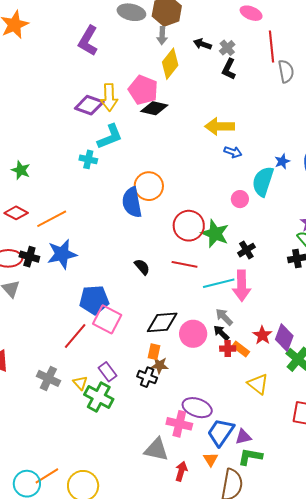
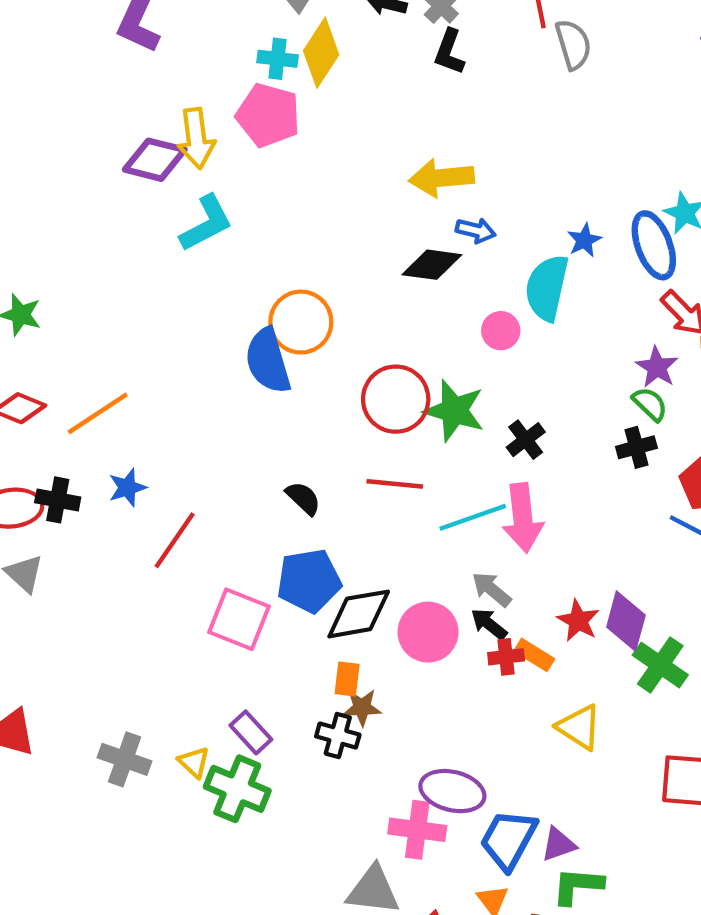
black diamond: (154, 108) -> (432, 265), moved
cyan cross: (88, 159) -> (278, 59), moved
blue star: (62, 254) -> (127, 488), size x0.6
blue pentagon: (94, 300) -> (309, 581), moved
red line: (75, 336) -> (175, 540), moved

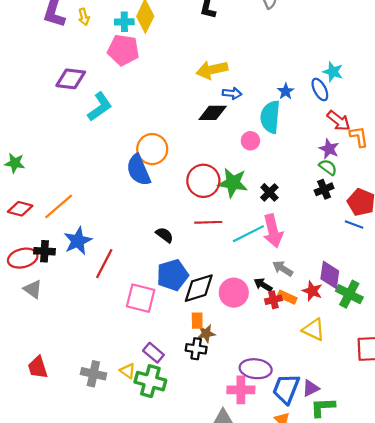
yellow arrow: (196, 138) -> (84, 17), moved, size x0.6
blue ellipse: (654, 245) -> (320, 89), size x0.7
blue star: (127, 488) -> (78, 241), size x1.5
gray arrow: (492, 589) -> (283, 269), moved
red star: (578, 621) -> (312, 291), moved

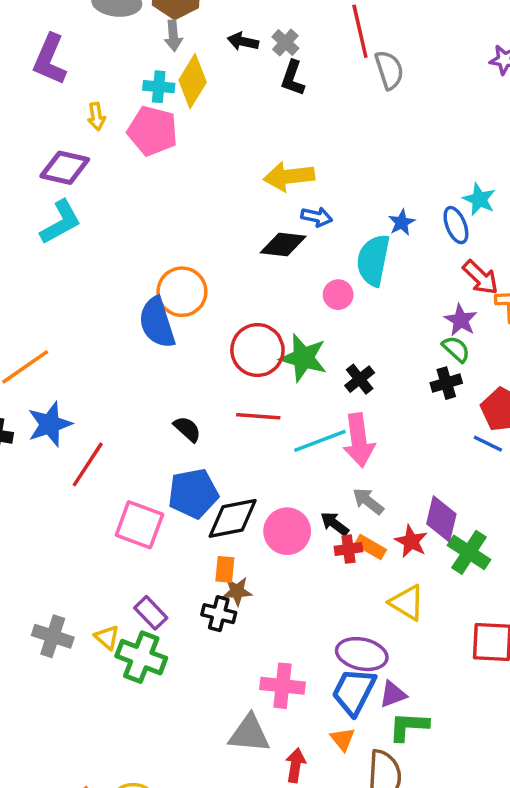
yellow arrow: (84, 17) -> (96, 116), moved
cyan L-shape: (100, 107) -> (61, 222), moved
purple ellipse: (256, 369) -> (362, 654), moved

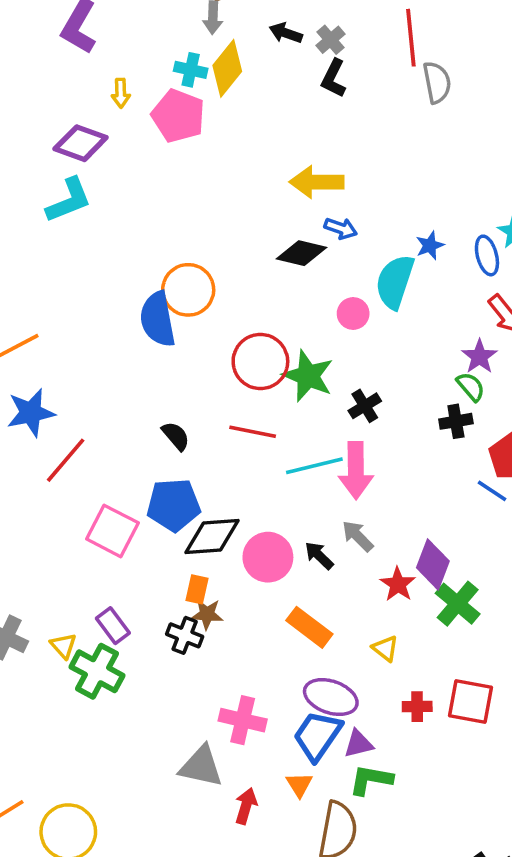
orange rectangle: (370, 547) -> (309, 627), moved, size x1.4
red cross: (348, 549) -> (417, 707), moved
yellow triangle: (407, 602) -> (385, 648), size x0.7

